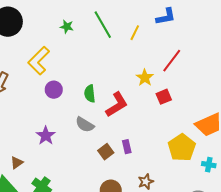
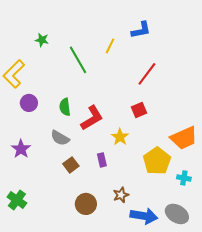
green line: (103, 25) -> (78, 60), moved
yellow star: (145, 78) -> (120, 137), moved
brown square: (106, 152) -> (71, 165), moved

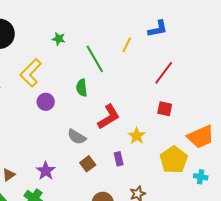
green semicircle: (65, 107) -> (82, 88), moved
red square: (139, 110) -> (165, 109), moved, turned 35
purple star: (21, 149) -> (46, 171), moved

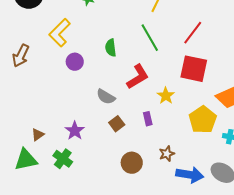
green line: (95, 59) -> (150, 38), moved
red square: (165, 109) -> (194, 69), size x1.8

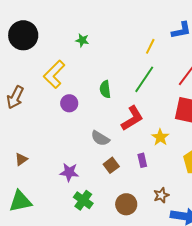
green line: (150, 38) -> (144, 79), turned 64
purple star: (75, 131) -> (69, 172), turned -30
brown triangle: (38, 135) -> (21, 159), moved
green cross: (63, 159) -> (83, 200), moved

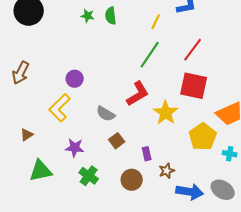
yellow L-shape: (54, 74) -> (60, 108), moved
green semicircle: (105, 89) -> (111, 16), moved
yellow star: (160, 137) -> (166, 113), size x1.4
purple rectangle: (142, 160) -> (147, 154), moved
green triangle: (20, 201) -> (41, 171), moved

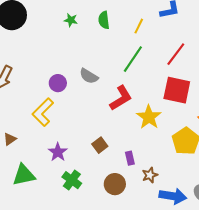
green semicircle: (111, 16) -> (104, 20), moved
gray semicircle: (106, 114) -> (89, 76), moved
purple star: (75, 148) -> (58, 152), turned 30

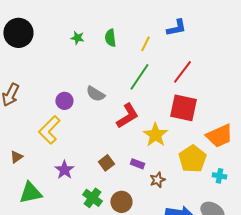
purple rectangle: (130, 158) -> (137, 164), moved, turned -56
brown star: (150, 175) -> (157, 180), moved
green cross: (72, 180) -> (92, 198), moved

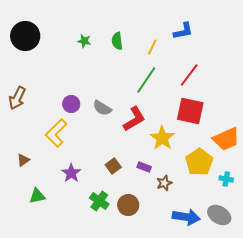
gray semicircle: (95, 94) -> (102, 108), moved
green triangle: (30, 193) -> (37, 196), size x0.7

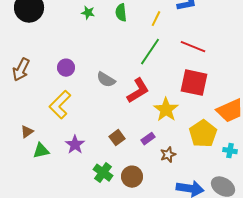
red line: (189, 75) -> (193, 47), turned 75
purple circle: (71, 104) -> (66, 68), moved
purple rectangle: (144, 167) -> (148, 139), turned -56
green triangle: (37, 196) -> (41, 151), moved

